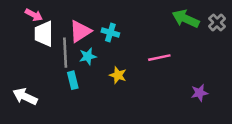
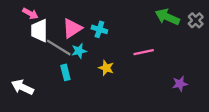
gray line: (65, 53) -> (59, 48), turned -55

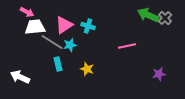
gray cross: (196, 20) -> (165, 18), moved
white trapezoid: (39, 31) -> (35, 27), turned 85
yellow star: (106, 68) -> (87, 69), moved

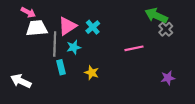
gray cross: (165, 18) -> (166, 29), moved
cyan cross: (88, 26) -> (93, 27), turned 32
gray line: (52, 42) -> (55, 44), turned 60

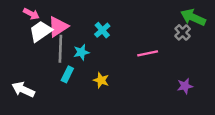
green arrow: (156, 16) -> (193, 17), moved
pink triangle: (67, 26) -> (58, 27), moved
white trapezoid: (37, 28) -> (41, 31), turned -30
cyan rectangle: (61, 67) -> (67, 74), turned 40

